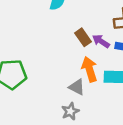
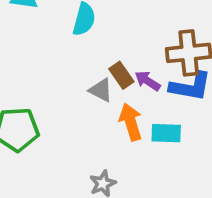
gray triangle: (77, 87) -> (101, 90), moved

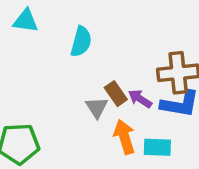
gray triangle: (101, 90) -> (97, 107), turned 30

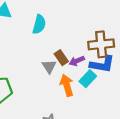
purple arrow: (140, 99) -> (77, 61), turned -56
cyan rectangle: (157, 147) -> (88, 79), moved, turned -49

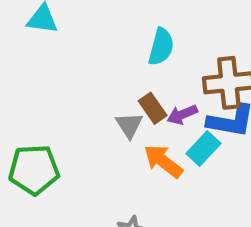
cyan semicircle: (39, 24) -> (161, 47), moved
orange arrow: (67, 85) -> (163, 161), turned -35

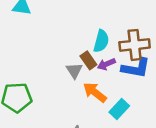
cyan semicircle: (161, 47) -> (101, 41), moved
cyan rectangle: (203, 148) -> (119, 109), moved

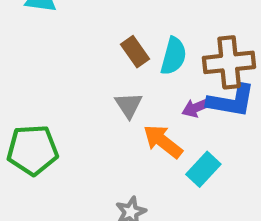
brown rectangle: (88, 60) -> (135, 52), moved
purple arrow: (106, 64) -> (197, 107), moved

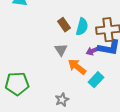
green pentagon: (33, 150) -> (17, 84), moved

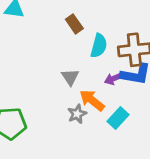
brown rectangle: (64, 25) -> (74, 24), moved
gray star: (62, 100) -> (77, 114), moved

